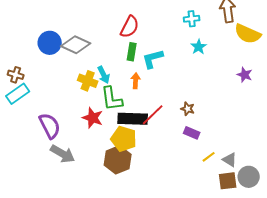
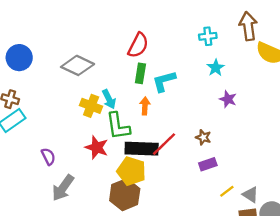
blue circle: (50, 43) -> (19, 58), moved
purple star: (245, 75) -> (228, 99), moved
purple semicircle: (50, 126) -> (48, 156), size x0.6
purple rectangle: (192, 133) -> (208, 164), turned -42
gray arrow: (63, 154) -> (63, 188), turned 95

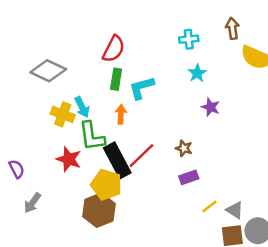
brown arrow: (248, 26) -> (232, 28), size x0.7
black rectangle: (142, 149) -> (117, 160), turned 60
gray arrow: (63, 188) -> (32, 203), size x0.7

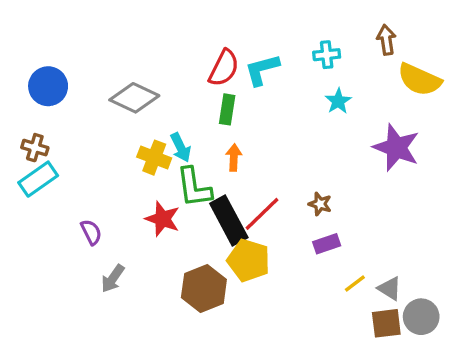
cyan L-shape: (141, 88) -> (262, 70), moved
purple star: (211, 107) -> (396, 148), moved, size x1.8
yellow pentagon: (106, 185) -> (249, 260), moved

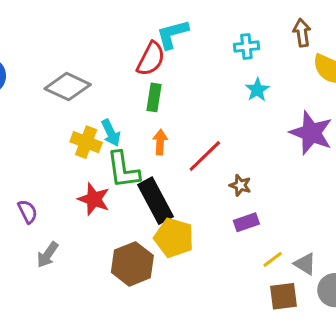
cyan L-shape: (262, 70) -> (172, 34), moved
red line: (262, 214) -> (205, 156), moved
brown square: (386, 323) -> (283, 296), moved

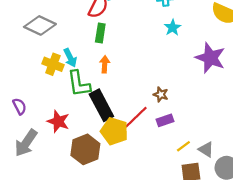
red line: (205, 156) -> (136, 117), moved
red star: (94, 199) -> (58, 121), moved
purple semicircle: (28, 211) -> (19, 106), moved
gray arrow: (48, 255) -> (26, 143), size x1.5

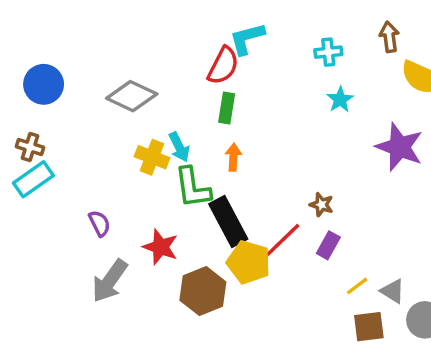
purple rectangle: (165, 120) -> (328, 245), turned -42

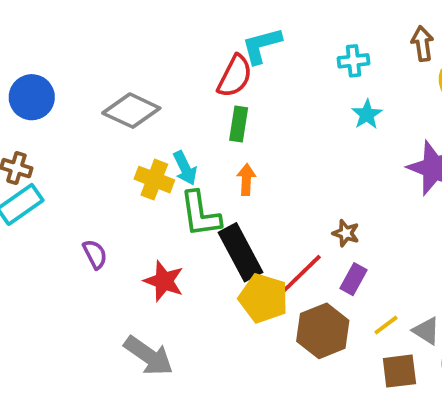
gray arrow: (110, 281) -> (149, 356), moved, turned -90
brown hexagon: (203, 291) -> (323, 331), moved

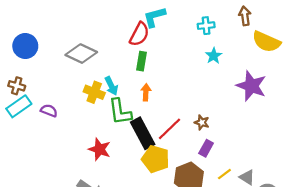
purple semicircle: (95, 254) -> (49, 111), moved, turned -42
red line: (302, 273) -> (170, 129), moved

